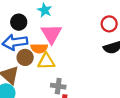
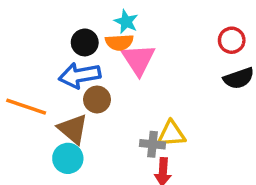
orange semicircle: (39, 48) -> (119, 42), moved
yellow triangle: (46, 61) -> (171, 134), moved

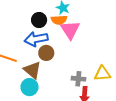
yellow triangle: (171, 134) -> (102, 74), moved

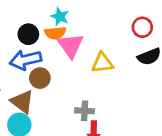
yellow triangle: (102, 74) -> (102, 63), moved

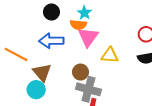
black circle: (28, 34) -> (51, 12), moved
brown circle: (40, 78) -> (80, 72), moved
gray cross: (85, 111) -> (88, 89), size x1.6

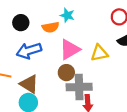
cyan star: (84, 13) -> (67, 15), moved
pink triangle: (88, 37) -> (70, 49), moved, turned 40
yellow triangle: (110, 55) -> (99, 53), moved

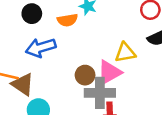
pink triangle: (70, 49) -> (109, 72), moved
brown triangle: (29, 84) -> (23, 84), moved

